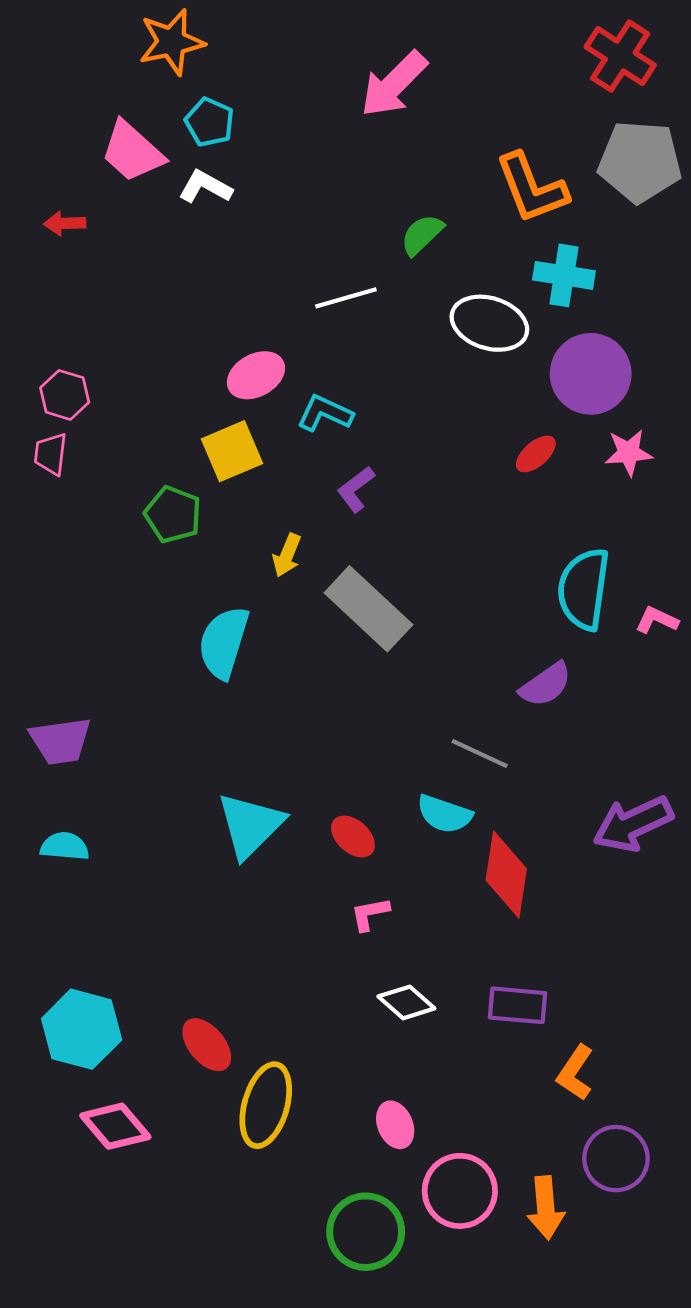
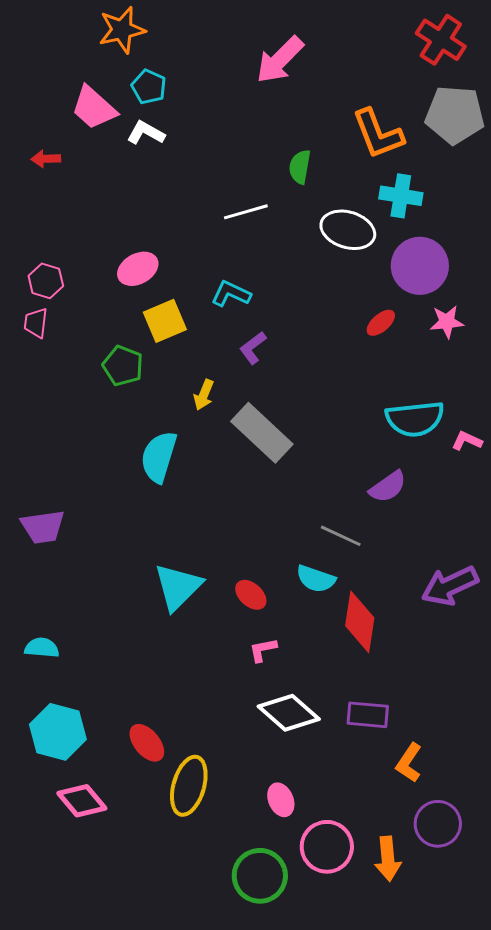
green semicircle: (422, 235) -> (300, 167), turned -36
pink ellipse: (256, 375) -> (138, 269), moved
cyan semicircle: (584, 589) -> (415, 419), turned -104
cyan semicircle: (65, 846) -> (42, 648), moved
white diamond: (406, 1002) -> (289, 713), size x1.5

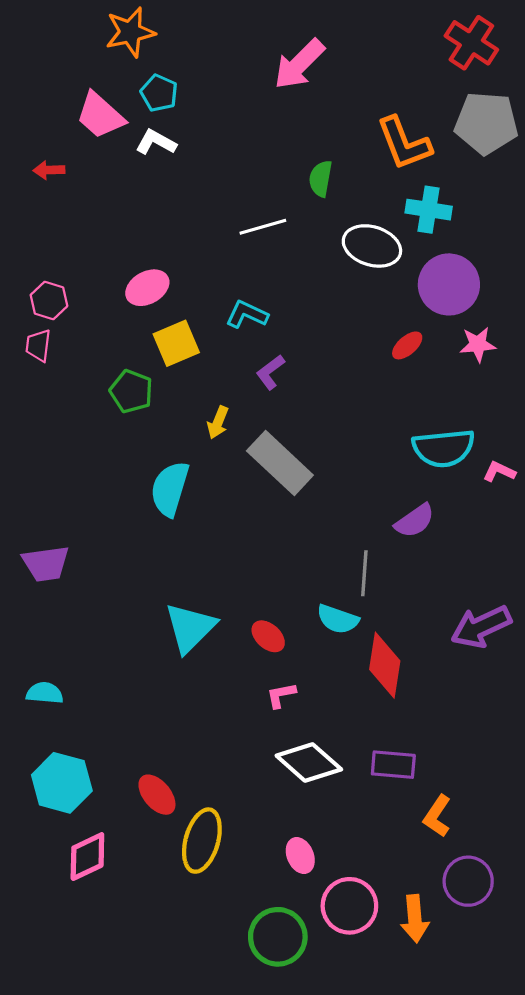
gray line: (341, 536) -> (364, 573), turned 69
pink diamond: (82, 801) -> (87, 857), turned -75

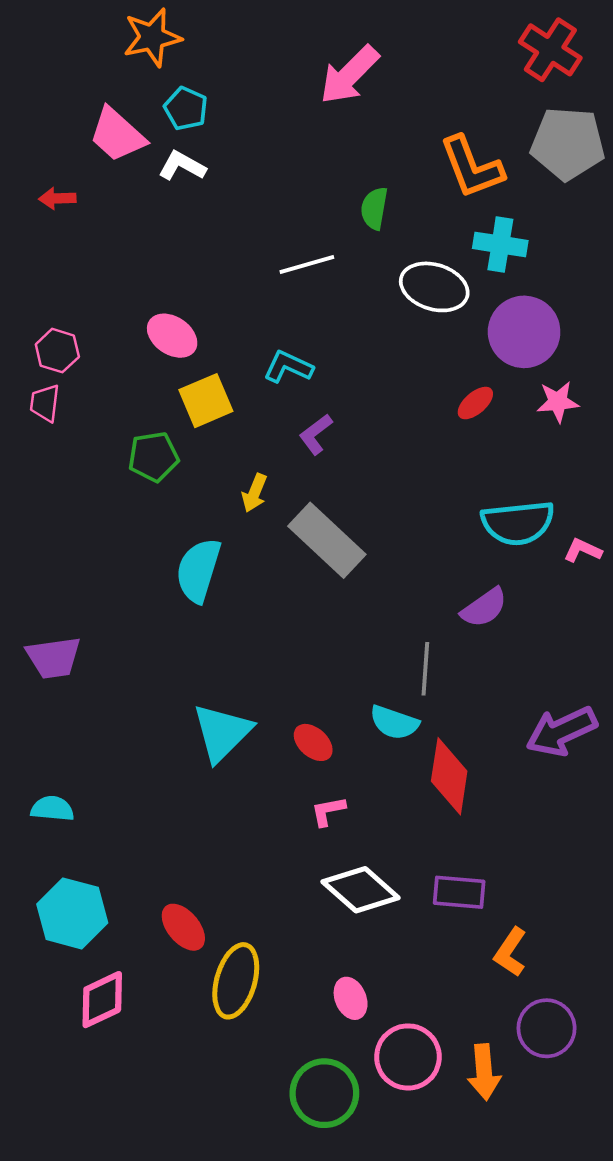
pink ellipse: (147, 288) -> (172, 336), turned 63
green pentagon: (131, 391) -> (153, 457), turned -30

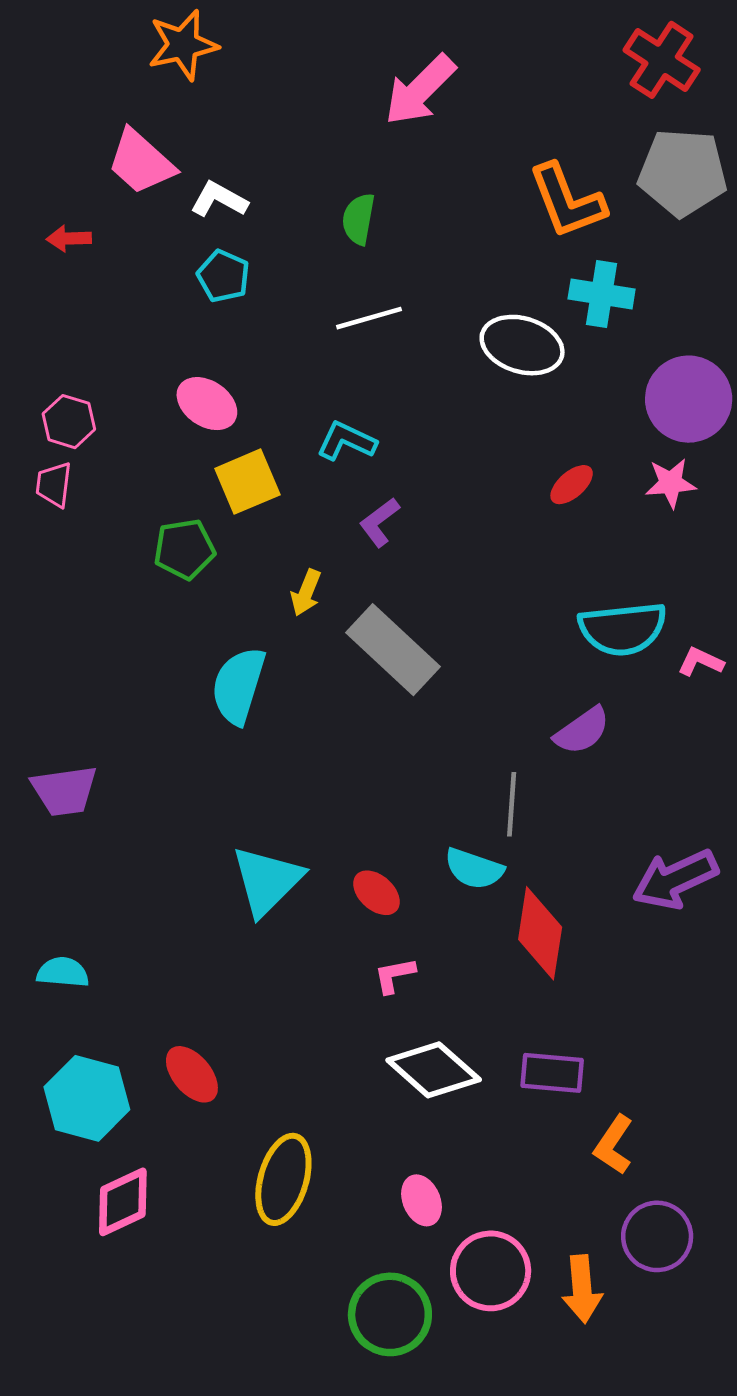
cyan pentagon: (186, 108) -> (223, 276), moved
green semicircle: (374, 208) -> (358, 219), moved
purple circle: (524, 332) -> (689, 399), moved
red ellipse: (183, 927) -> (192, 1074), moved

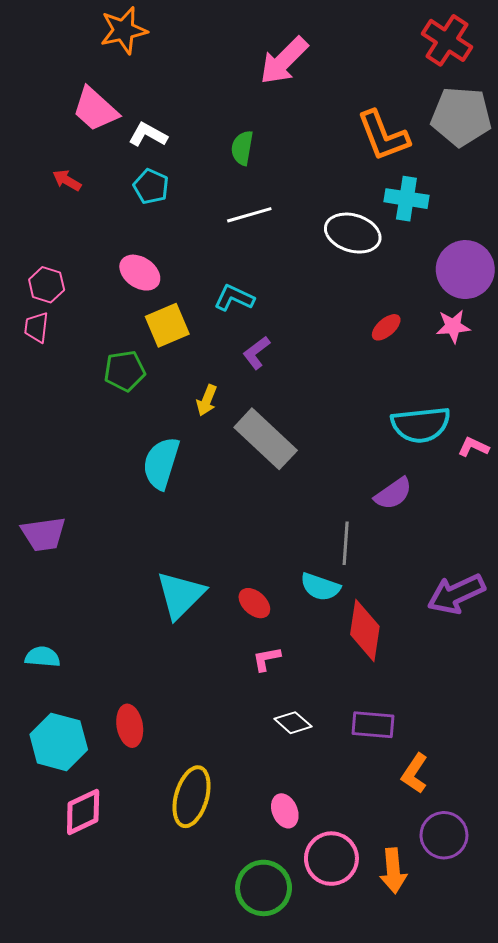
red arrow: (69, 239) -> (67, 180), moved, turned 32
white diamond: (434, 1070) -> (293, 723), size x0.6
red ellipse: (192, 1074) -> (130, 726), turned 30

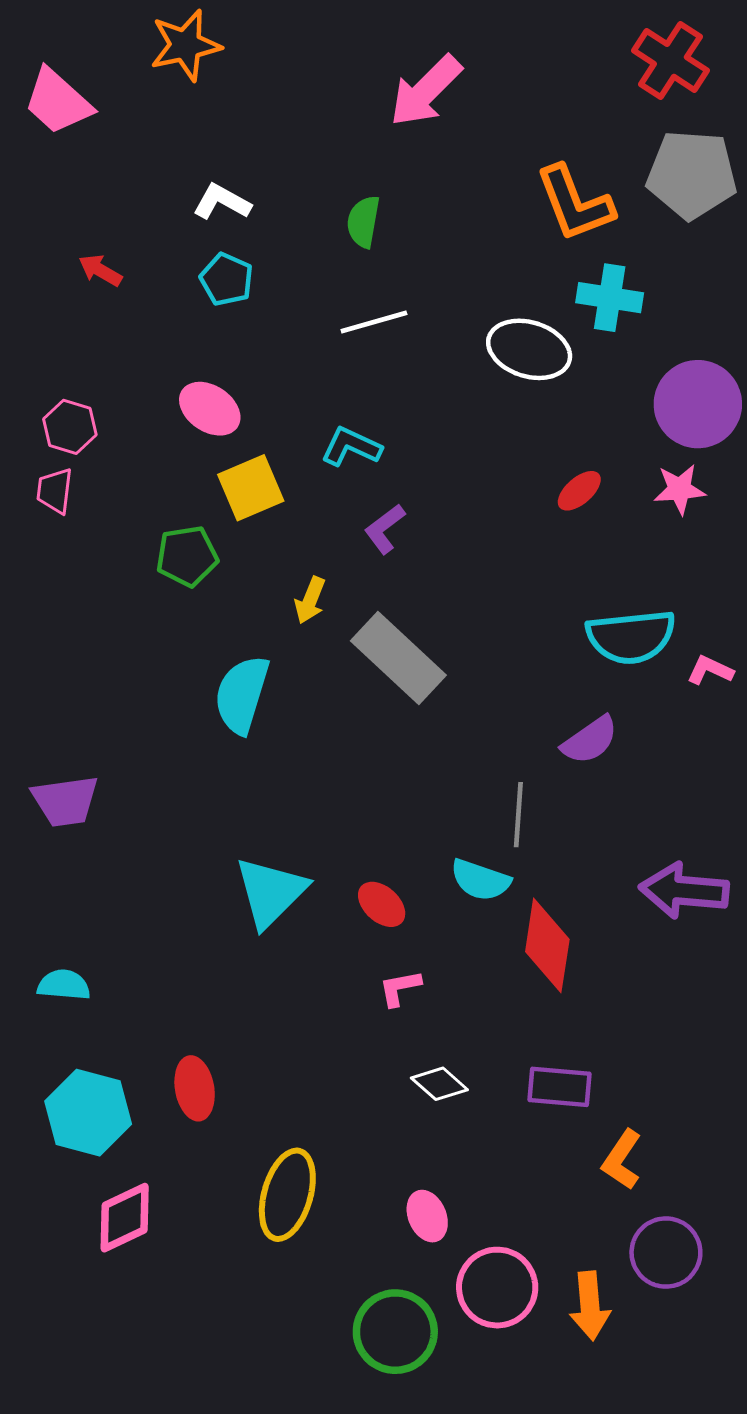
pink trapezoid: (95, 109) -> (58, 102), moved
purple arrow: (456, 594) -> (684, 891), turned 30

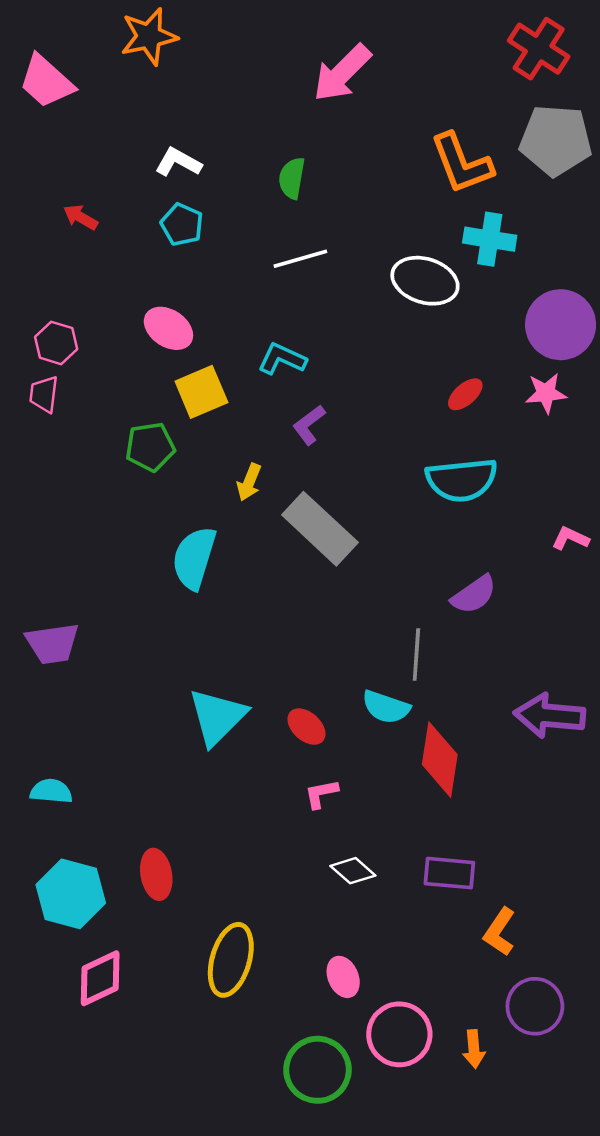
cyan semicircle: (631, 637) -> (462, 480), moved
orange arrow: (590, 1306) -> (474, 1049), size x0.7

